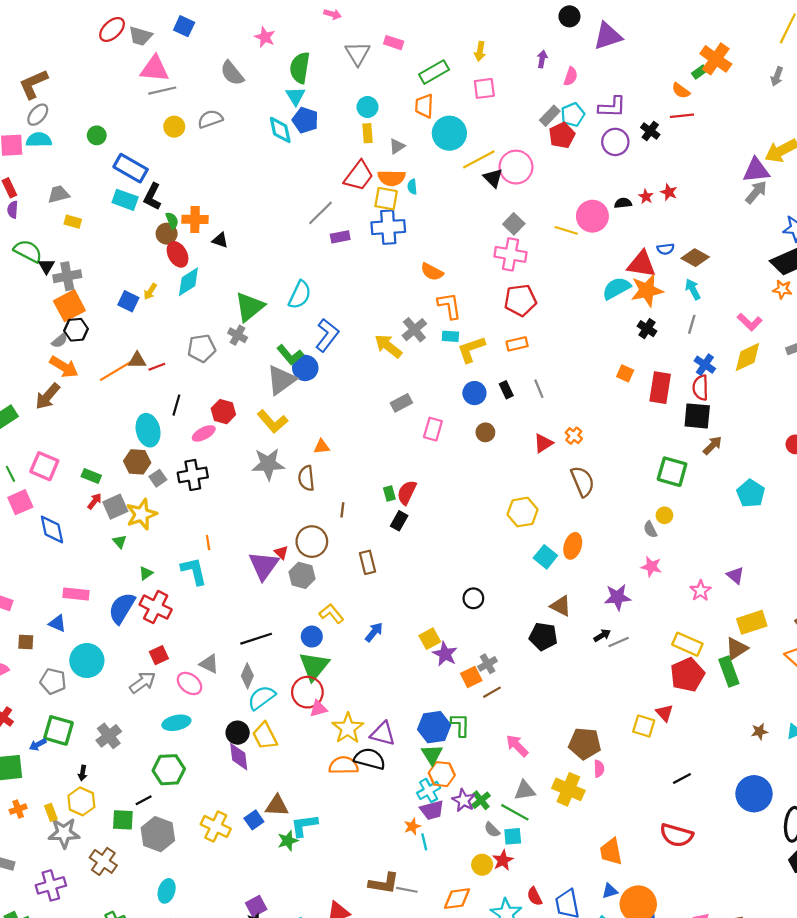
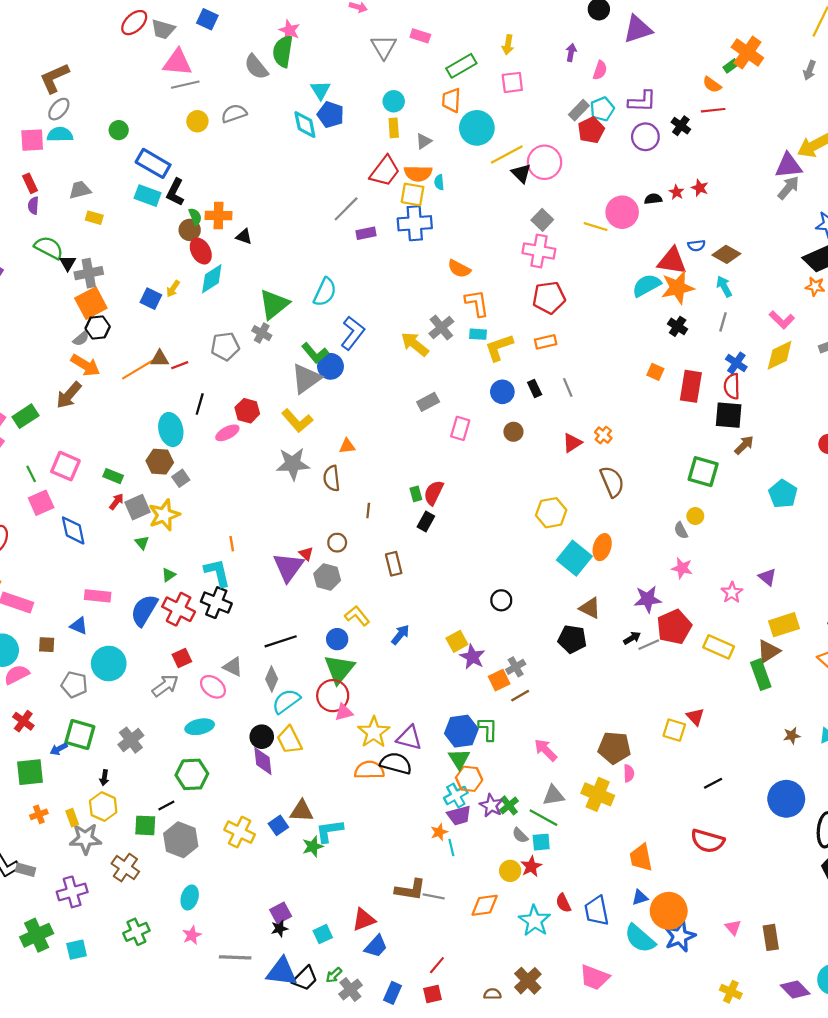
green semicircle: (300, 68) -> (283, 51), moved
black cross: (193, 475) -> (216, 603), moved, turned 32
brown circle: (312, 542) -> (337, 543), size x0.6
cyan square: (545, 557) -> (574, 558), size x1.4
red pentagon: (687, 675) -> (674, 627), moved

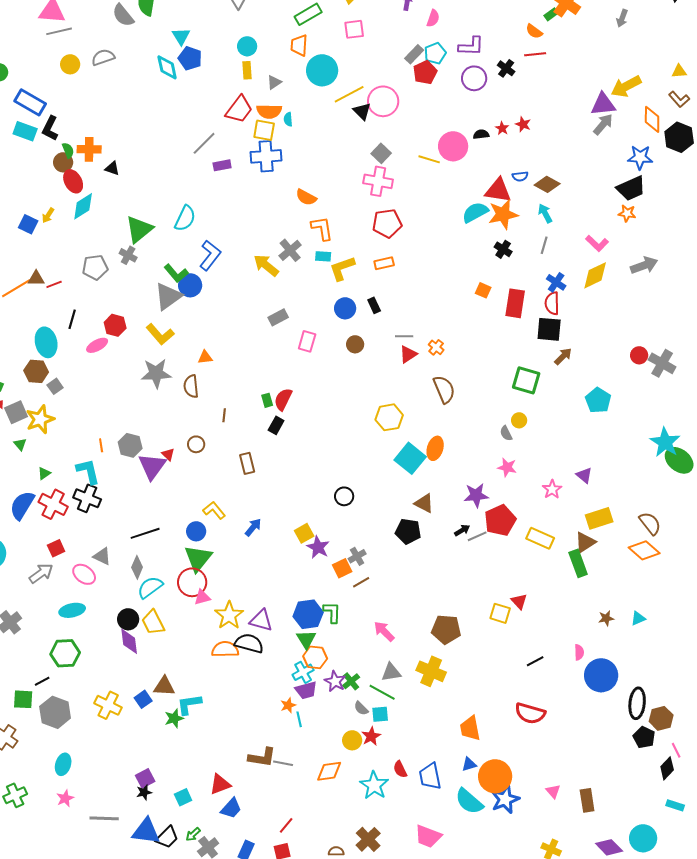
gray line: (568, 387) -> (404, 336), moved, turned -66
gray hexagon: (327, 577) -> (130, 445), moved
pink semicircle: (629, 773) -> (579, 652), moved

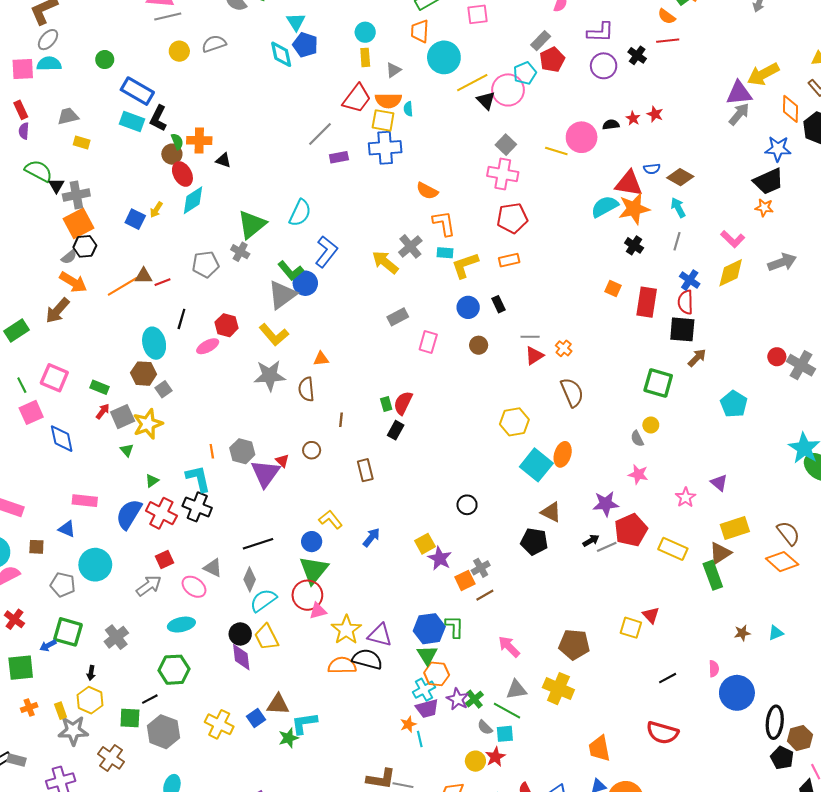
cyan pentagon: (435, 53) -> (525, 73), moved

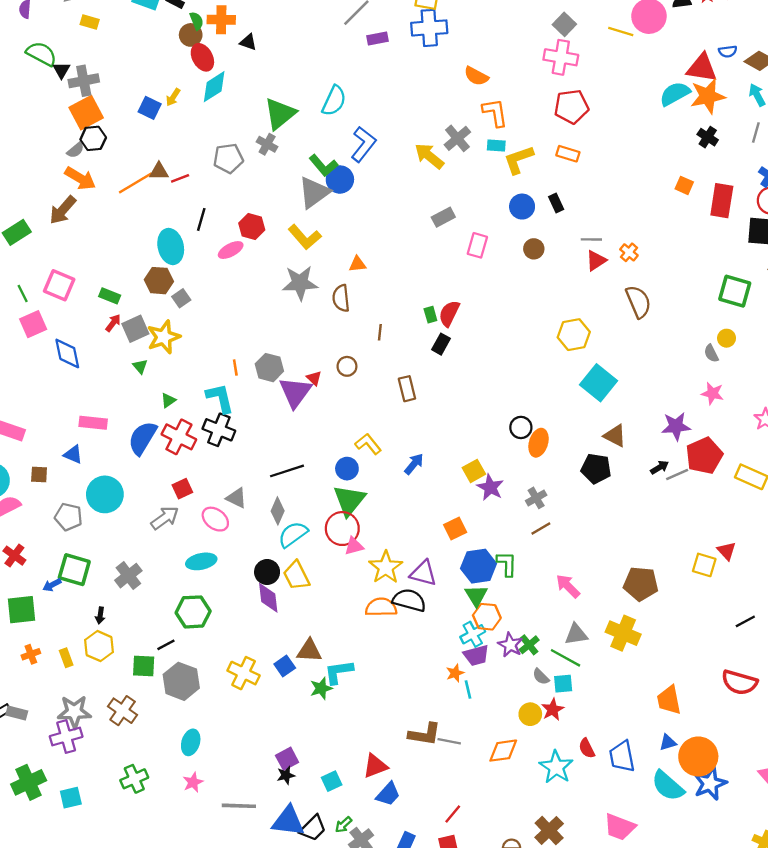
orange rectangle: (509, 260) -> (568, 154), turned 30
orange ellipse: (563, 454) -> (539, 443), moved
orange square: (465, 580) -> (455, 529), moved
gray star: (73, 731) -> (74, 712), moved

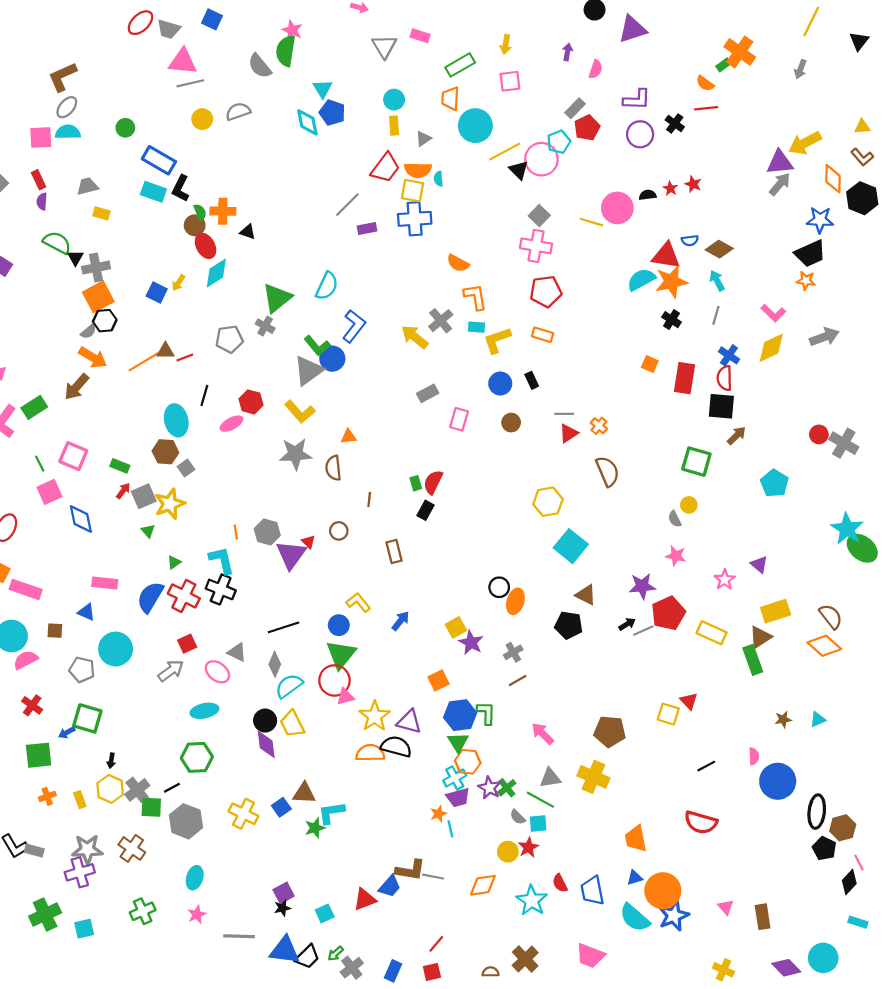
gray cross: (128, 576) -> (137, 790), moved
blue trapezoid: (388, 794) -> (390, 886), moved

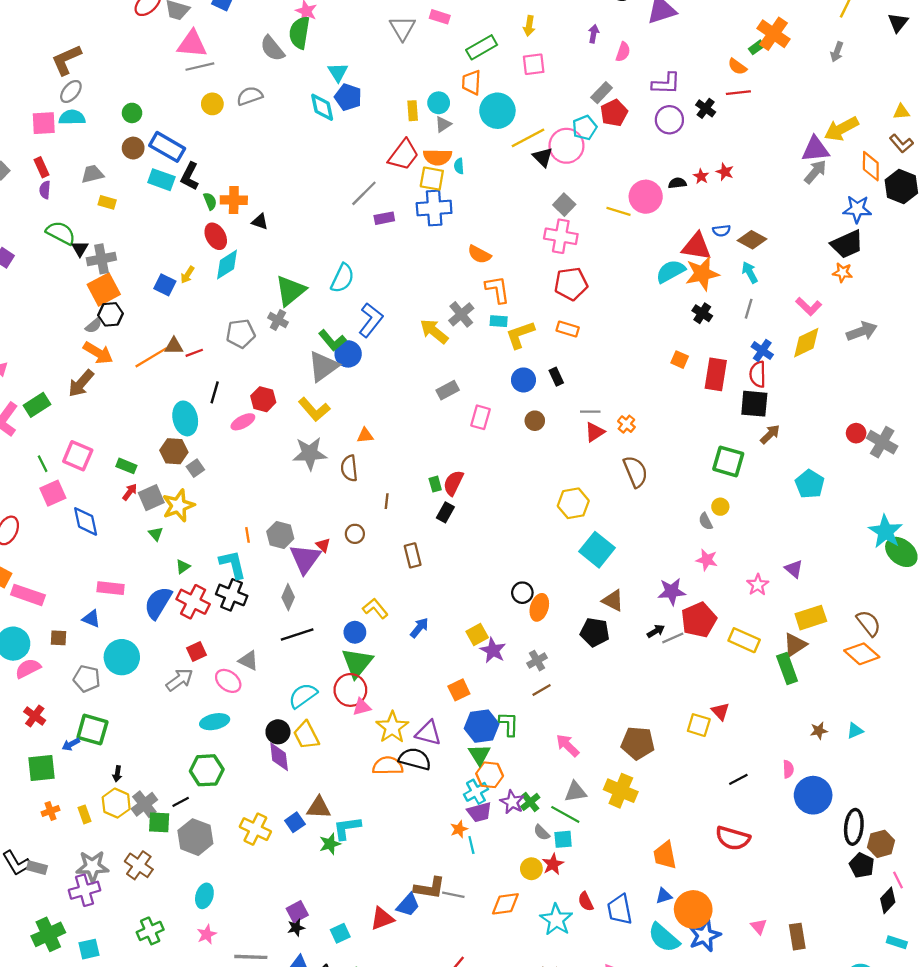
cyan circle: (394, 100) -> (439, 103), moved
brown circle: (195, 225) -> (133, 148), moved
gray diamond: (275, 664) -> (288, 597), moved

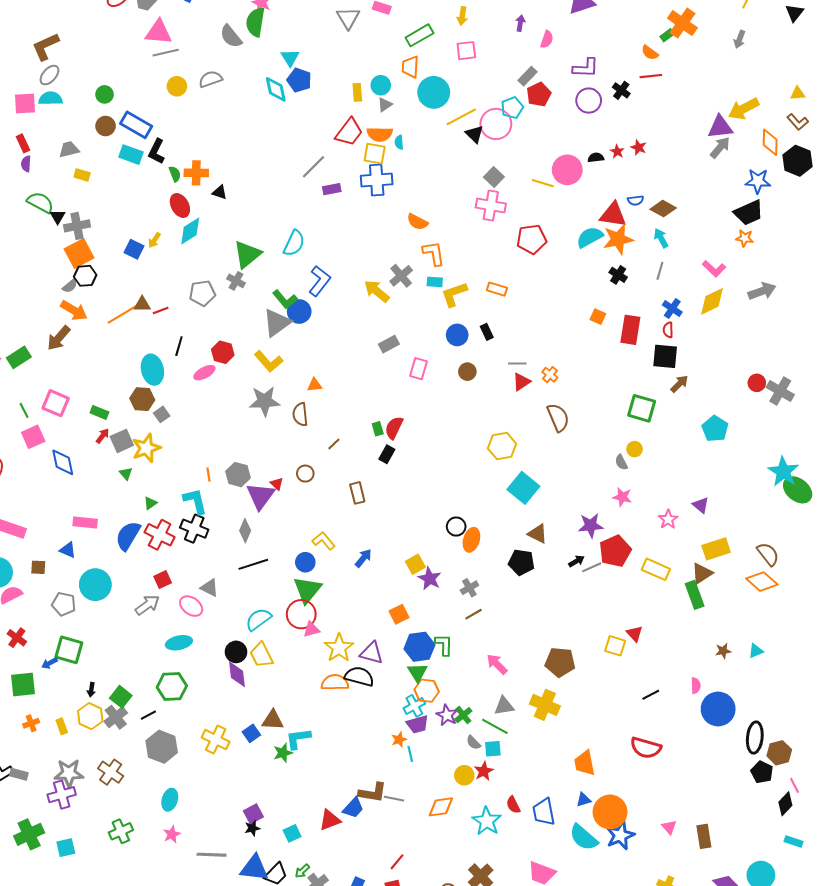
red pentagon: (571, 284) -> (532, 239), moved
red semicircle: (758, 374) -> (668, 330), size x0.7
brown line: (387, 501) -> (334, 444), turned 40
green square: (159, 822) -> (121, 697), moved, turned 35

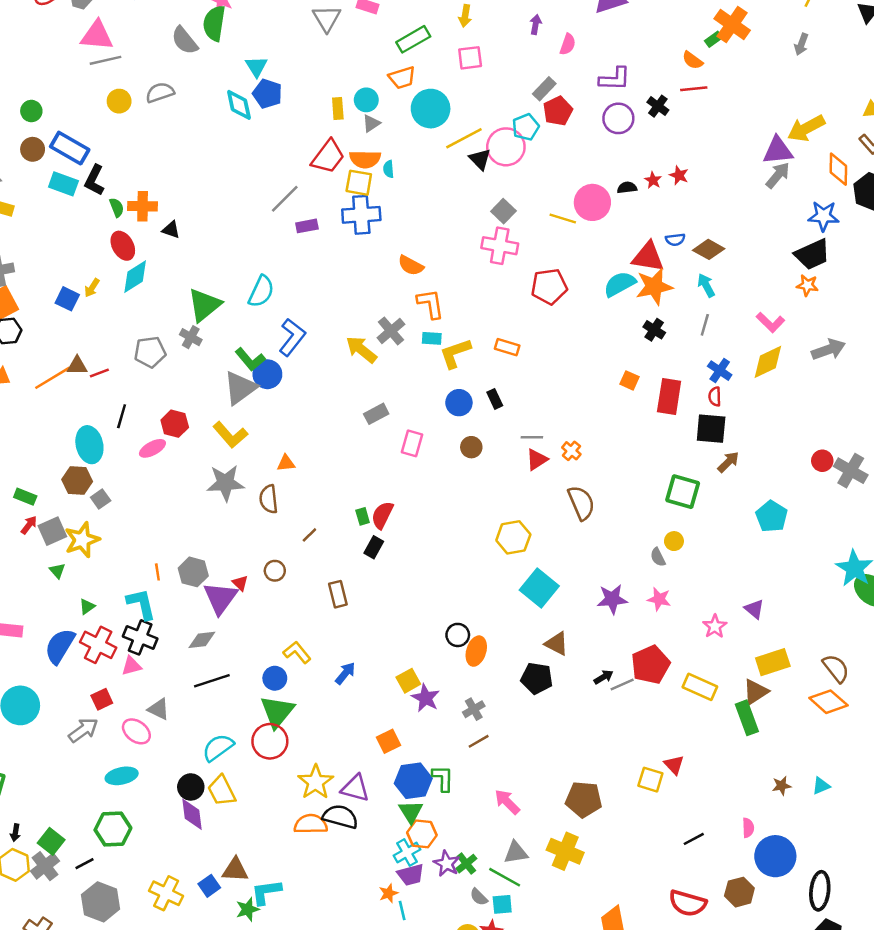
orange trapezoid: (410, 67) -> (402, 78), turned -110
purple star: (591, 526) -> (612, 599), moved
gray diamond: (245, 531) -> (202, 640), turned 60
pink triangle: (311, 629) -> (131, 666), moved
brown hexagon: (779, 753) -> (739, 892), moved

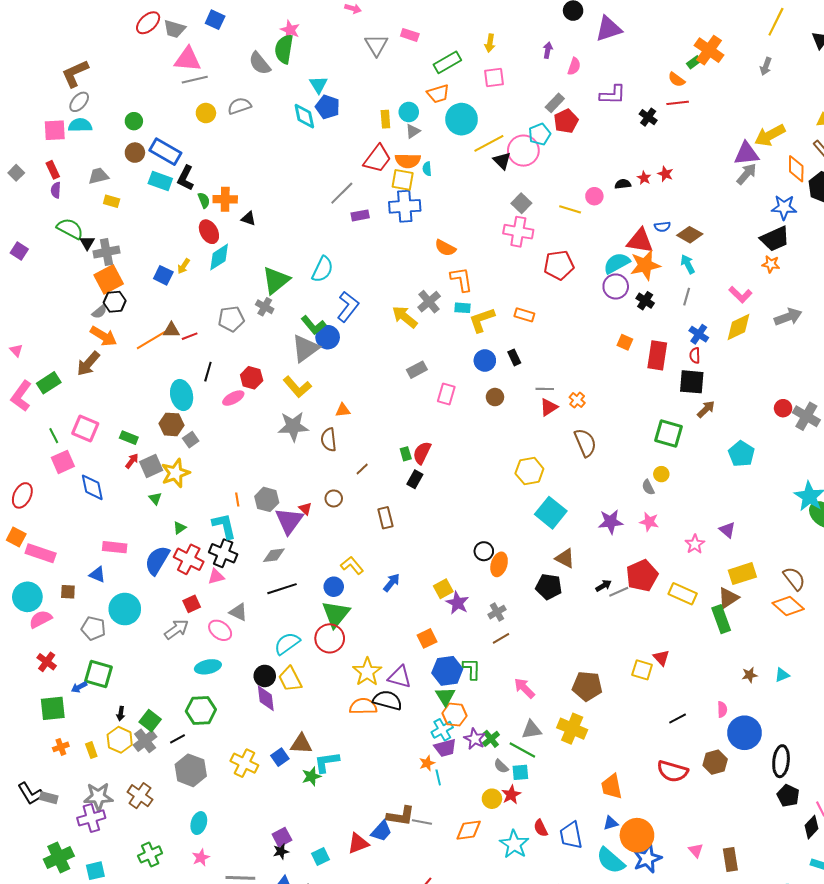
purple circle: (618, 118) -> (616, 286), moved
pink circle: (592, 202) -> (594, 196), size x0.6

